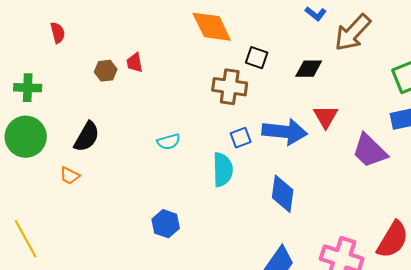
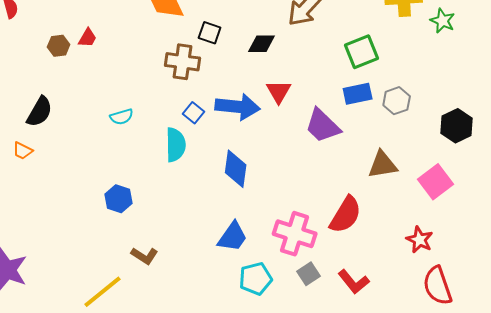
red trapezoid: (135, 63) -> (88, 38), turned -140
blue square: (241, 138) -> (194, 113), turned -30

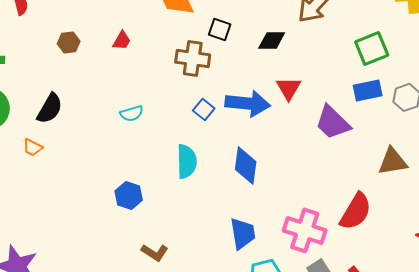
red trapezoid: (88, 38) -> (122, 40), moved
cyan semicircle: (176, 145) -> (187, 161), moved
blue trapezoid: (233, 237) -> (243, 233), turned -44

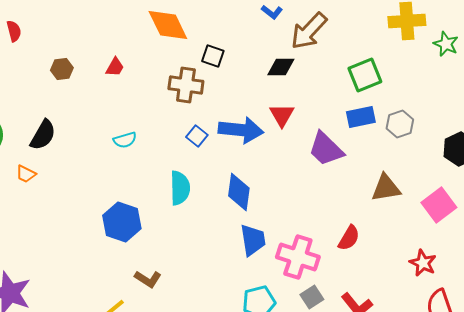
black diamond: (272, 40) -> (281, 67), moved
blue hexagon: (129, 195) -> (122, 222), size x1.4
red semicircle: (356, 211) -> (349, 238), size x0.7
blue trapezoid: (243, 233) -> (253, 240), moved

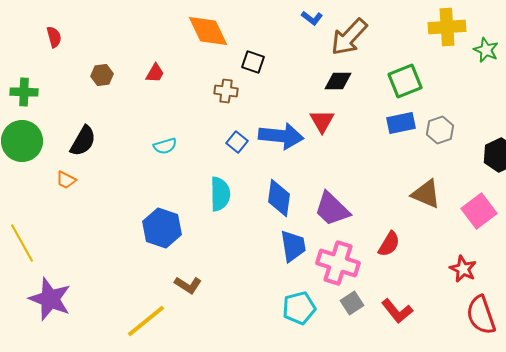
black diamond: (281, 67) -> (338, 81), moved
brown cross: (186, 85) -> (226, 91), size x0.7
purple trapezoid: (326, 149) -> (332, 209), moved
brown triangle: (386, 188) -> (426, 194), turned 32

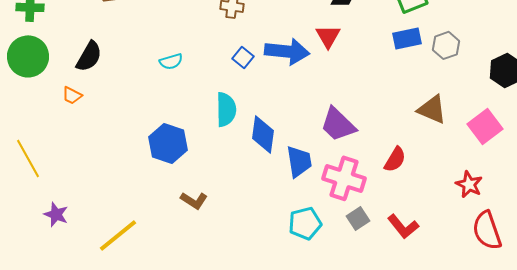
blue diamond: (279, 198) -> (263, 134), moved
purple star: (50, 299) -> (56, 214), size x0.6
yellow line: (146, 321) -> (118, 235), moved

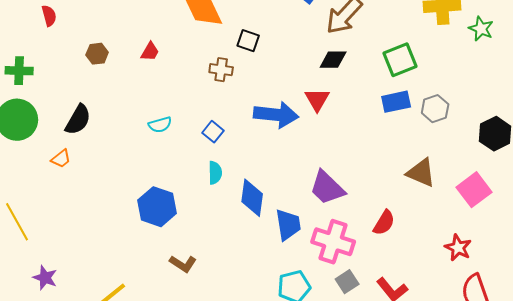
blue square: (243, 57) -> (213, 132), moved
orange trapezoid: (72, 95) -> (61, 159), turned -65
cyan semicircle: (226, 109) -> (215, 173), size x0.7

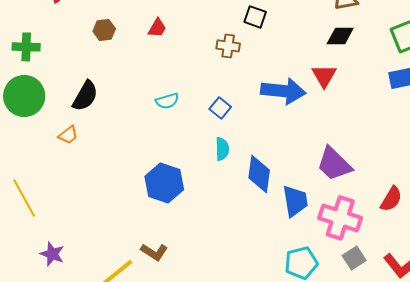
brown L-shape: (183, 264) -> (154, 252), moved

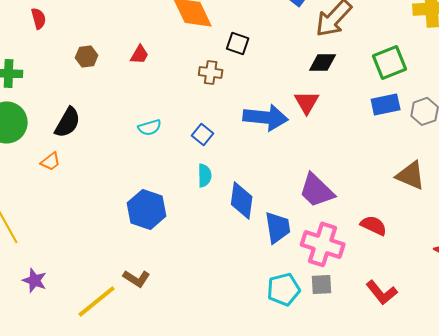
red semicircle: (391, 199) -> (374, 225), turned -96
gray square: (354, 258) -> (322, 284), moved, turned 30

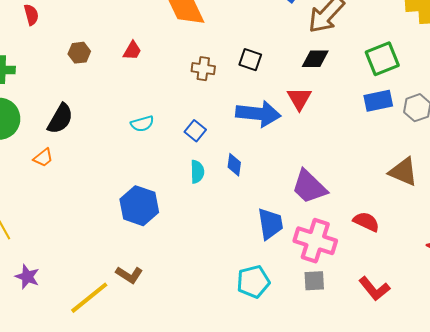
black square: (238, 43) -> (250, 60), moved
blue diamond: (242, 200) -> (234, 165), moved, size x0.6
cyan pentagon: (284, 289) -> (253, 282), moved

